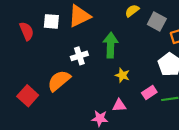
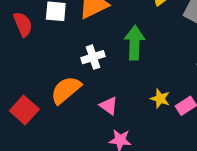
yellow star: (122, 75) -> (160, 99), moved
pink triangle: (119, 105) -> (109, 106), moved, turned 40

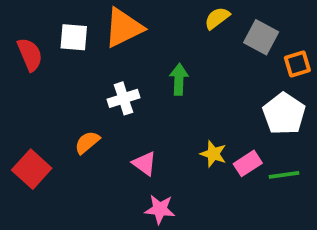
green arrow: (134, 43) -> (179, 79), size x0.7
orange semicircle: (66, 90) -> (87, 142), size x0.6

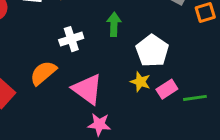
white pentagon: (284, 114) -> (152, 51), moved
orange semicircle: (87, 142) -> (43, 73), size x1.4
pink triangle: (145, 163) -> (87, 89), size x1.6

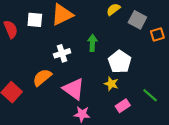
pink rectangle: (167, 89) -> (123, 106), moved
green line: (195, 98) -> (150, 95), turned 49

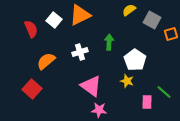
white square: (35, 20) -> (54, 20), turned 35
orange semicircle: (42, 77) -> (46, 61), moved
pink rectangle: (123, 106) -> (147, 102), moved, turned -56

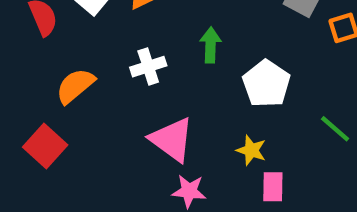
yellow star: (127, 81) -> (251, 150), moved
green line: (164, 92) -> (335, 129), moved
pink rectangle: (147, 102) -> (273, 187), moved

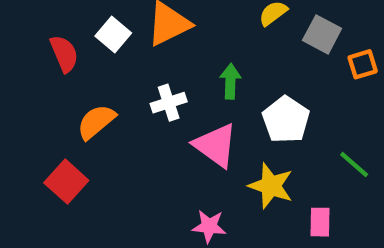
pink triangle: (172, 140) -> (216, 145), moved
yellow star: (251, 150) -> (271, 186), size x1.5
pink rectangle: (273, 187) -> (320, 222), moved

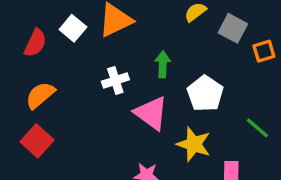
red semicircle: (64, 54) -> (35, 43), turned 48
orange semicircle: (96, 122) -> (40, 95), moved

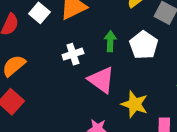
white pentagon: (205, 94) -> (144, 45), moved

